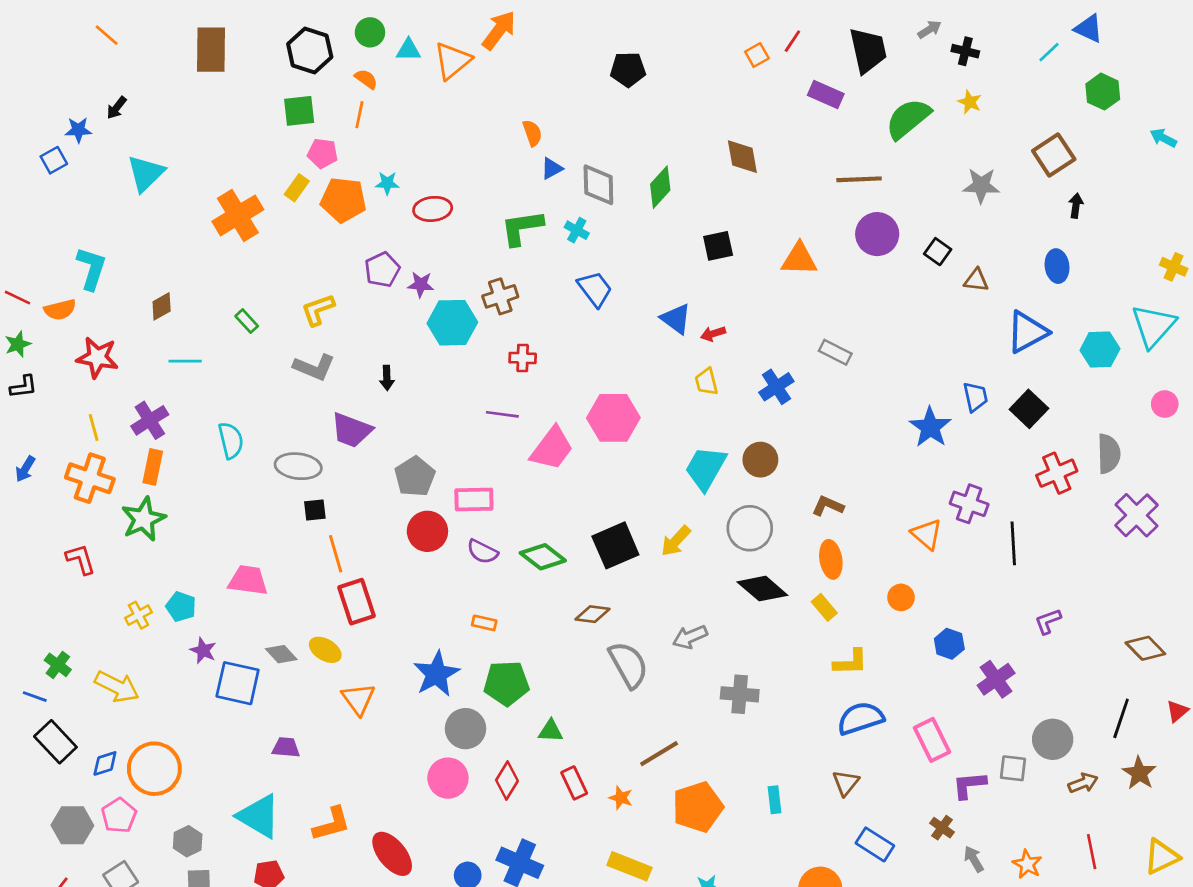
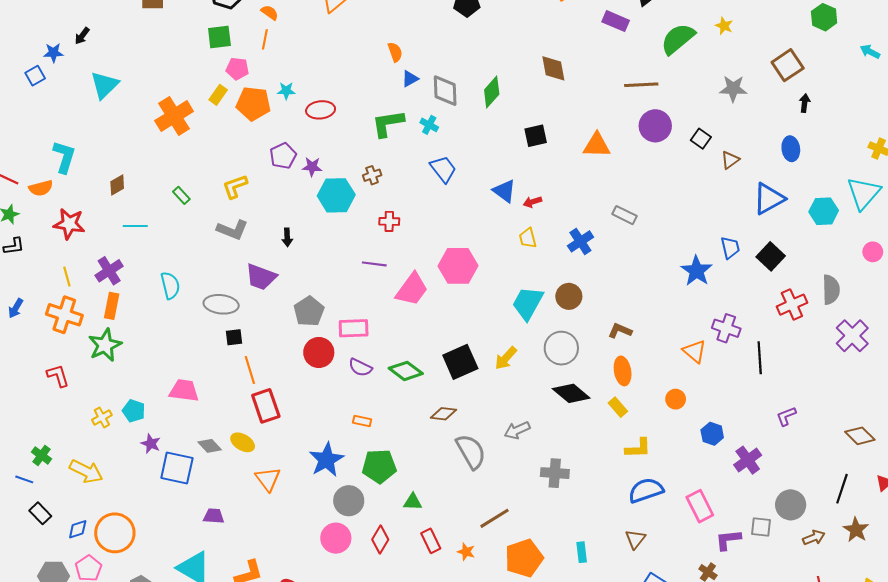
brown triangle: (976, 280) -> (730, 160), turned -42
brown cross: (500, 296) -> (372, 175), size x0.7
black rectangle: (55, 742) -> (40, 513), size x0.7

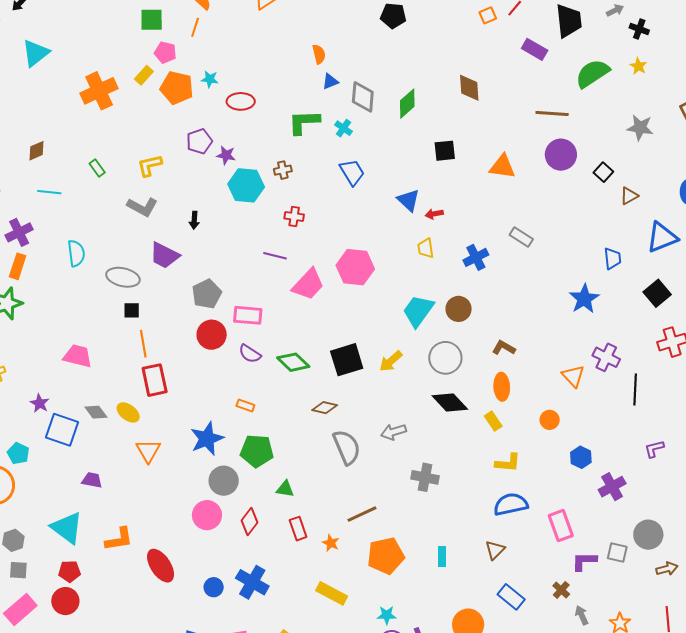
blue trapezoid: (730, 248) -> (613, 258), moved
cyan pentagon: (134, 411) -> (18, 453), moved

